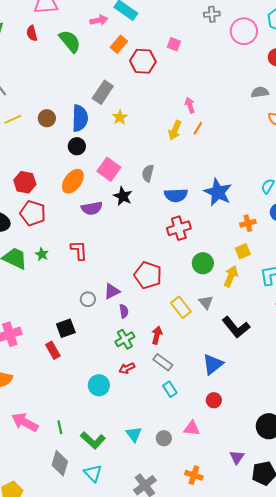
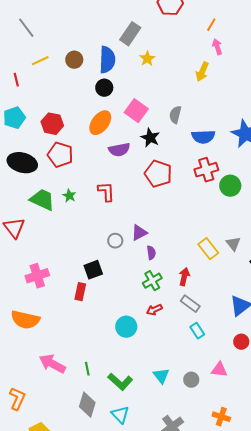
orange line: (198, 128) -> (211, 25), moved
green circle: (203, 263) -> (230, 186), moved
red pentagon: (148, 275) -> (158, 174), moved
red rectangle: (53, 350) -> (80, 292), turned 42

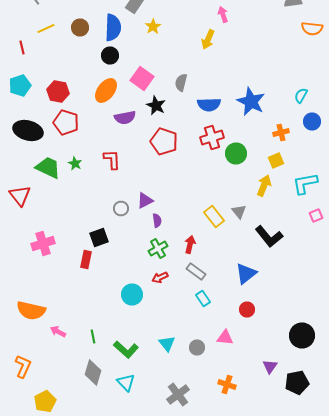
orange semicircle: (25, 320) -> (31, 310), moved
pink arrow: (52, 364) -> (58, 332), size x0.6

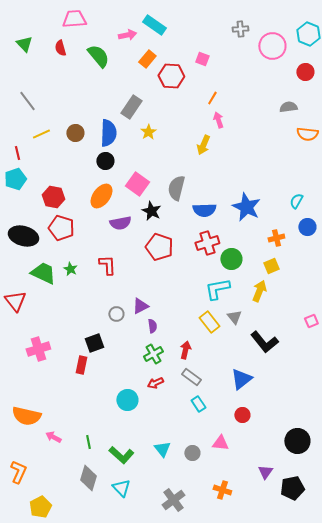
gray semicircle: (181, 82) -> (176, 188), size x1.4
cyan pentagon: (20, 86) -> (15, 179), moved
cyan L-shape: (305, 184) -> (217, 289), moved

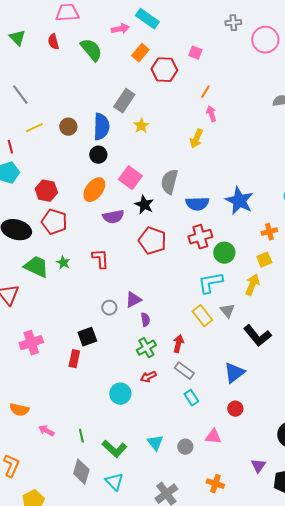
orange semicircle: (26, 416) -> (19, 410), size x0.7

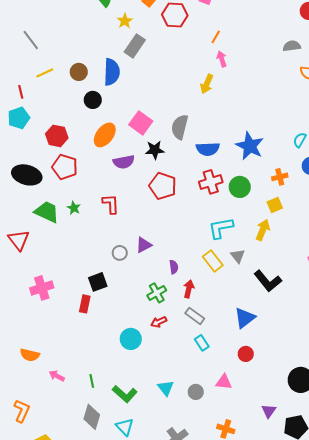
yellow star: (141, 126) -> (125, 21), moved
black circle: (98, 155) -> (93, 100), moved
black star: (144, 205) -> (155, 150), turned -30
green circle: (224, 253) -> (240, 187), moved
purple semicircle: (145, 320) -> (174, 267), moved

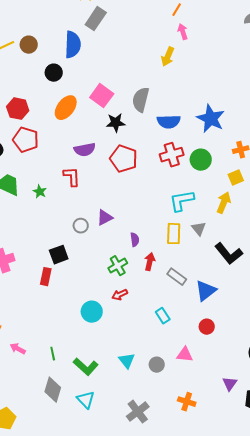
brown circle: (79, 72) -> (29, 45), moved
purple semicircle: (124, 162) -> (85, 150), moved
green star: (74, 208) -> (40, 192), moved
yellow rectangle: (213, 261) -> (174, 234), turned 40
gray rectangle: (195, 316) -> (177, 277), moved

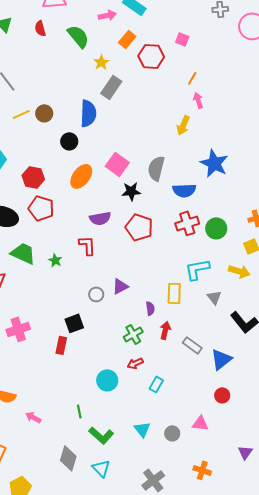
blue star: (211, 119) -> (214, 163), moved
yellow arrow: (224, 203) -> (239, 271), turned 85
yellow rectangle: (174, 234) -> (174, 293), moved
cyan rectangle: (163, 316) -> (156, 384), moved, turned 63
green line: (53, 354) -> (79, 411), moved

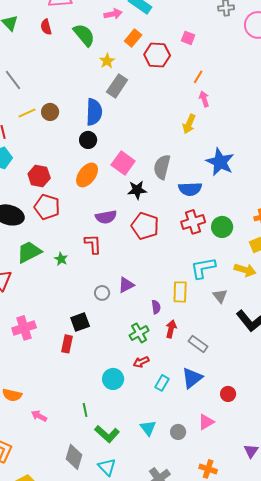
black circle: (69, 141) -> (88, 140), moved
green trapezoid: (23, 253) -> (29, 252), turned -52
blue triangle: (221, 359) -> (192, 378), moved
pink triangle: (200, 423) -> (206, 422), turned -36

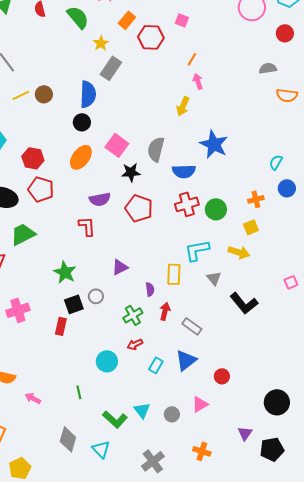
green star: (61, 259) -> (65, 272), moved, size x1.6
gray circle: (102, 293) -> (96, 296), moved
green L-shape: (107, 434) -> (115, 419), moved

